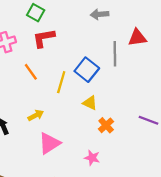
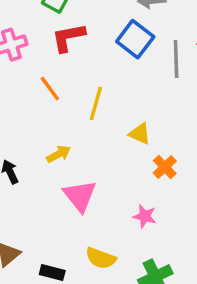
blue square: (87, 70) -> (135, 39), moved
pink triangle: (49, 143) -> (80, 196), turned -35

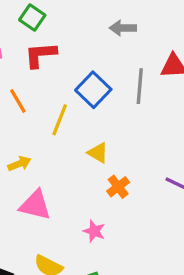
blue square: (135, 39) -> (93, 90), moved
pink triangle: (80, 196) -> (35, 205), turned -44

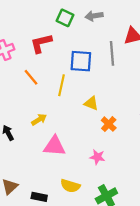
green square: (32, 18) -> (65, 18), moved
blue square: (93, 90) -> (81, 61), turned -30

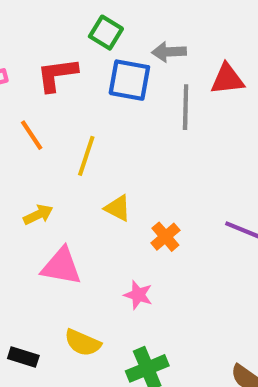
gray arrow: (94, 16) -> (169, 52), moved
blue square: (81, 61) -> (129, 80), moved
yellow triangle: (91, 103) -> (118, 208), moved

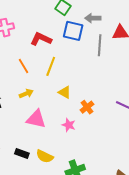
red L-shape: (57, 75) -> (41, 39), moved, turned 30
orange line: (32, 135) -> (24, 66), moved
pink star: (138, 295) -> (69, 125), moved
black rectangle: (23, 357) -> (22, 154), moved

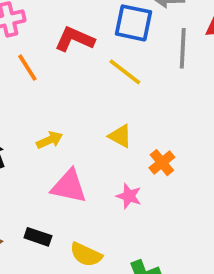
orange line: (24, 66) -> (27, 68), moved
yellow line: (51, 66) -> (125, 72), moved, turned -72
black rectangle: (22, 154) -> (38, 237), moved

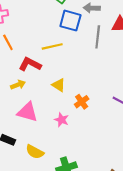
red L-shape: (75, 39) -> (30, 64), moved
yellow line: (125, 72) -> (52, 46), moved, turned -54

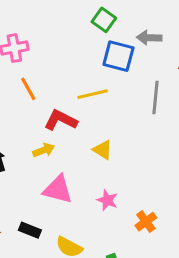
gray line: (98, 37) -> (156, 98), moved
orange cross: (82, 102) -> (146, 222), moved

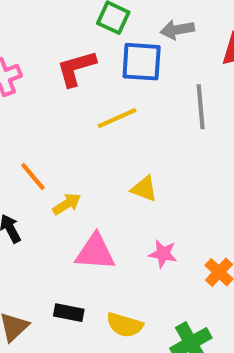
orange line: (28, 89) -> (33, 176), moved
red L-shape: (61, 120) -> (76, 68), moved, turned -32

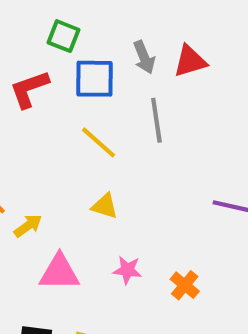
gray arrow: (177, 30) -> (144, 57), moved, turned -100
yellow line: (117, 118) -> (99, 142), moved, turned 69

